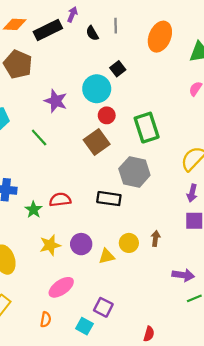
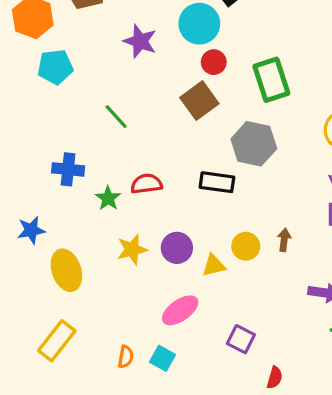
green line: (39, 138) -> (116, 117), moved
pink ellipse: (61, 287) -> (180, 310), moved
purple square: (103, 307) -> (241, 339), moved
cyan square: (84, 326) -> (162, 358), moved

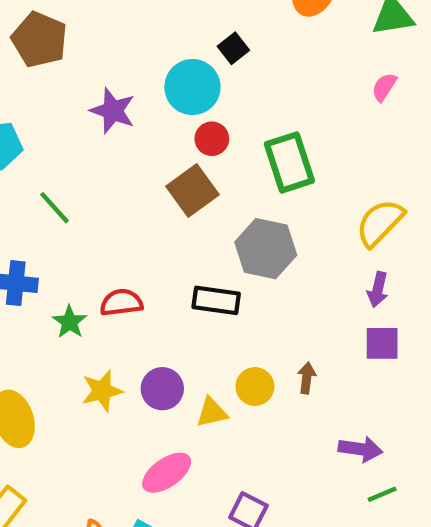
green line: (116, 117) -> (55, 208), moved

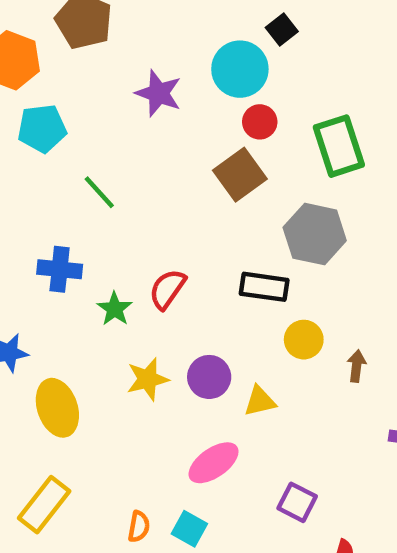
red semicircle: (121, 302) -> (167, 289), turned -48
yellow circle: (255, 387) -> (304, 340), moved

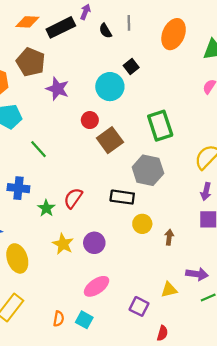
purple star: (159, 93) -> (57, 89), moved
red circle: (260, 122) -> (90, 120), moved
yellow star: (148, 379) -> (63, 244), turned -30
yellow triangle: (260, 401) -> (169, 290), moved

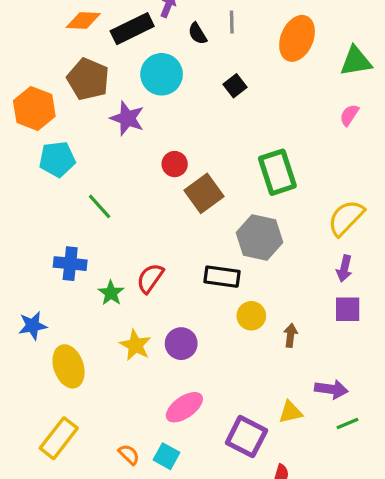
cyan circle: (110, 87) -> (162, 74), moved
purple square: (139, 306) -> (246, 437), size x1.4
orange semicircle: (59, 319) -> (129, 455), turned -56

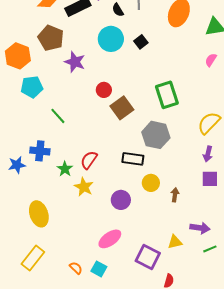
cyan circle: (162, 74) -> (111, 39), moved
blue star: (33, 326) -> (17, 165), moved
purple circle: (181, 344) -> (121, 200), moved
yellow star: (135, 345) -> (84, 187), moved

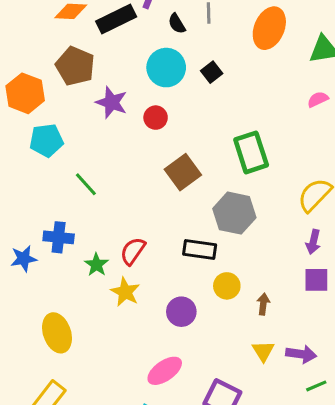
pink semicircle: (211, 60) -> (318, 99), turned 32
red circle: (104, 90) -> (156, 118), moved
yellow triangle: (175, 242) -> (263, 351), moved, turned -49

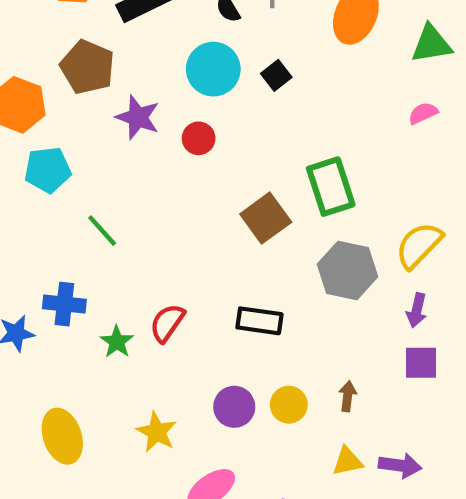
brown square: (183, 172) -> (266, 218), moved
gray hexagon: (234, 213) -> (348, 270), moved
yellow circle: (227, 286) -> (289, 405), moved
yellow star: (125, 292) -> (157, 432), moved
yellow triangle: (263, 351) -> (348, 461), turned 50

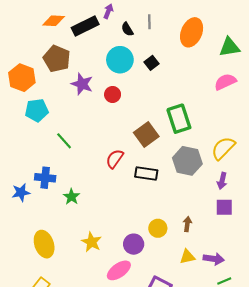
pink semicircle: (423, 113) -> (225, 82), size x1.5
black rectangle: (259, 321) -> (146, 173), moved
red semicircle: (167, 323) -> (115, 159), moved
purple circle: (234, 407) -> (134, 244), moved

